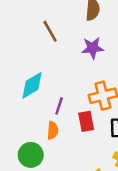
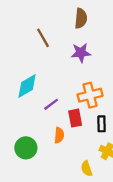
purple line: (59, 106) -> (51, 104), turned 35
orange semicircle: (53, 130) -> (59, 135), moved

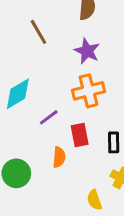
purple star: (81, 53) -> (87, 51), turned 30
orange cross: (90, 95) -> (89, 91), moved

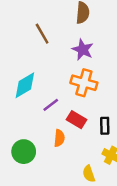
orange cross: (89, 91) -> (84, 83), turned 30
red rectangle: (80, 135) -> (77, 120), turned -48

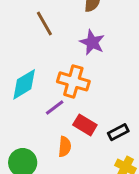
orange cross: (84, 83) -> (73, 81), moved
black rectangle: (105, 126) -> (118, 132), turned 63

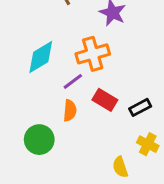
orange cross: (73, 81) -> (93, 54), turned -32
orange semicircle: (65, 147) -> (70, 110), moved

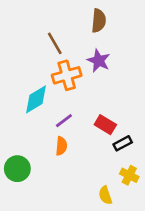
orange cross: (93, 54) -> (67, 75), moved
red rectangle: (105, 100) -> (105, 125), moved
green circle: (39, 140) -> (17, 169), moved

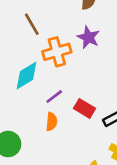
brown line: (55, 43) -> (32, 24), moved
red rectangle: (105, 125) -> (84, 108), moved

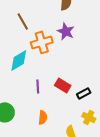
purple line: (54, 97) -> (38, 86), moved, turned -56
orange semicircle: (52, 122) -> (43, 117), moved

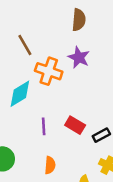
orange cross: (42, 42) -> (49, 71), turned 35

